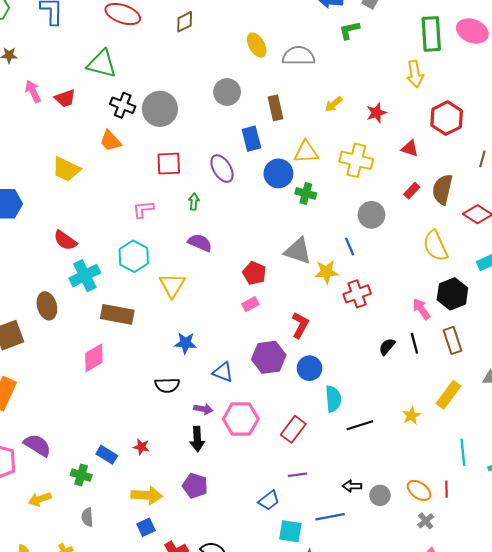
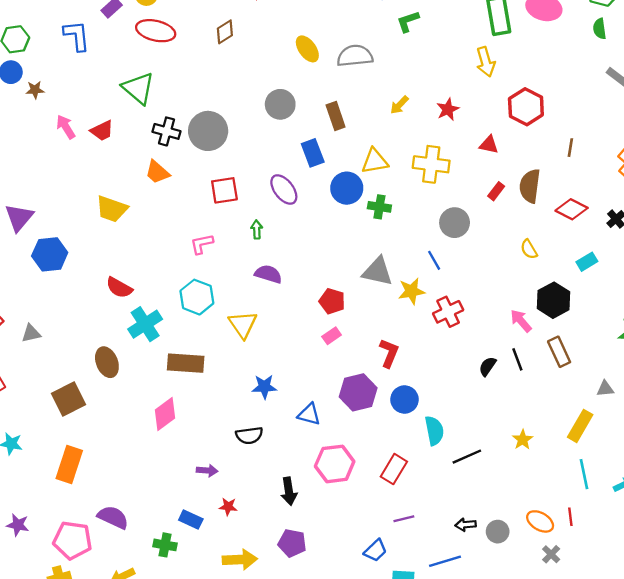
green triangle: (102, 64) -> (138, 88), turned 32
yellow semicircle: (435, 246) -> (529, 249), size x0.6
yellow rectangle: (449, 395) -> (580, 426), moved
purple arrow: (203, 409) -> (207, 471), moved

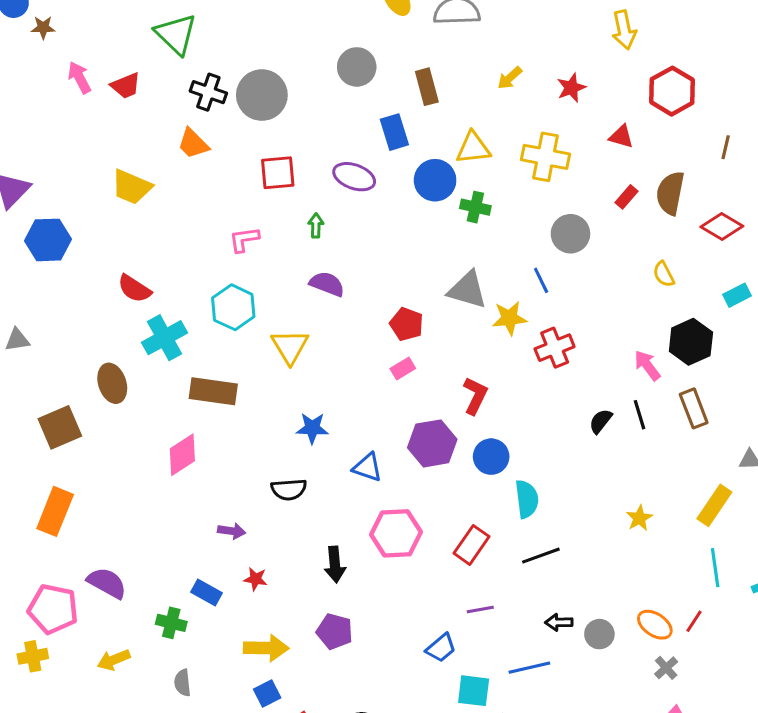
purple ellipse: (284, 189) -> (354, 177), turned -36
black line: (467, 457) -> (541, 556), moved
red line: (570, 517) -> (694, 621), turned 36

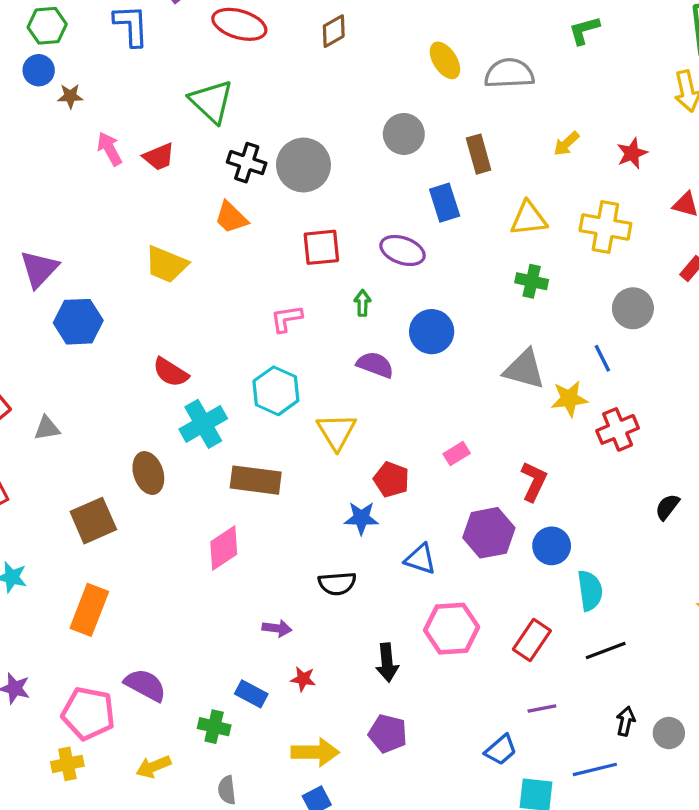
blue circle: (435, 180) -> (432, 332), moved
red pentagon: (407, 324) -> (391, 479), moved
black arrow: (559, 622) -> (626, 721), turned 104

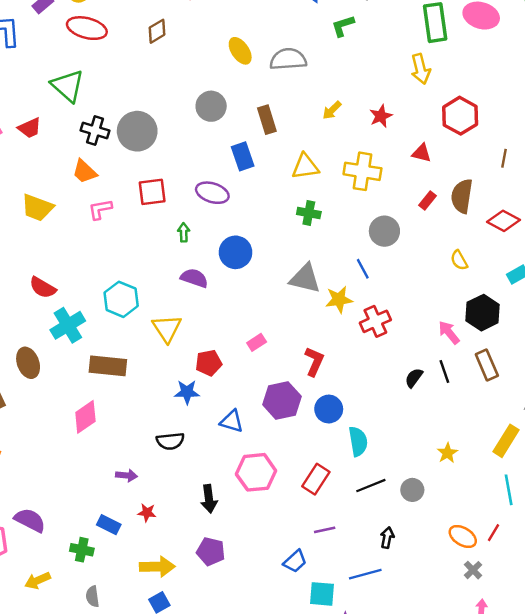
pink L-shape: (286, 319) -> (100, 209), moved
red pentagon: (391, 479) -> (209, 363), turned -30
gray circle: (669, 733) -> (412, 490), moved

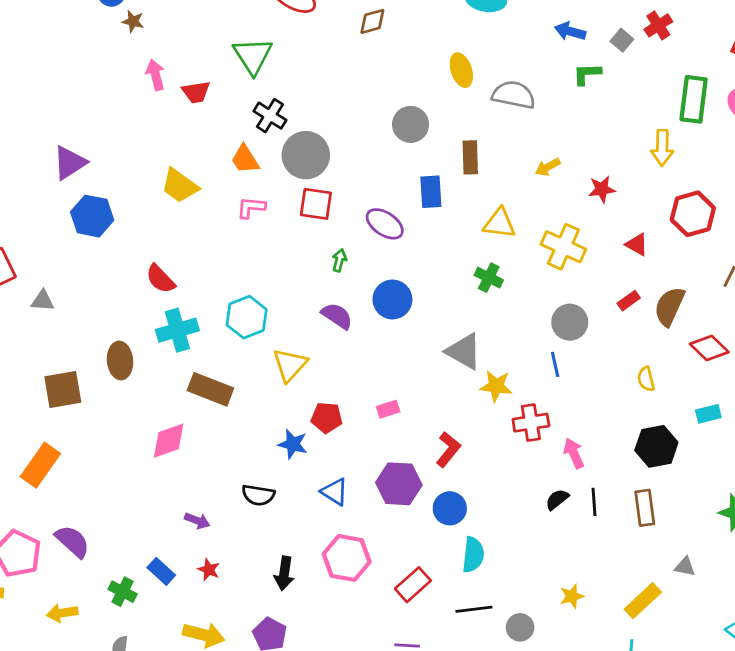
gray circle: (137, 131) -> (306, 155), moved
blue line: (363, 269) -> (555, 364), moved
pink arrow: (449, 332) -> (574, 453), moved

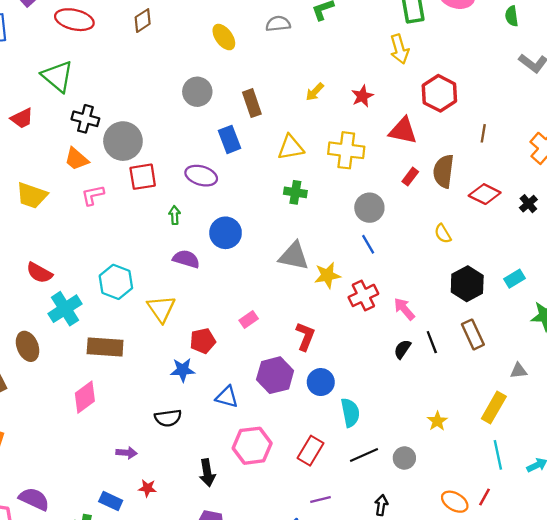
gray semicircle: (514, 95) -> (278, 24), moved, size x0.7
red triangle: (637, 244) -> (403, 131), size x1.5
cyan rectangle: (708, 414) -> (514, 279), moved

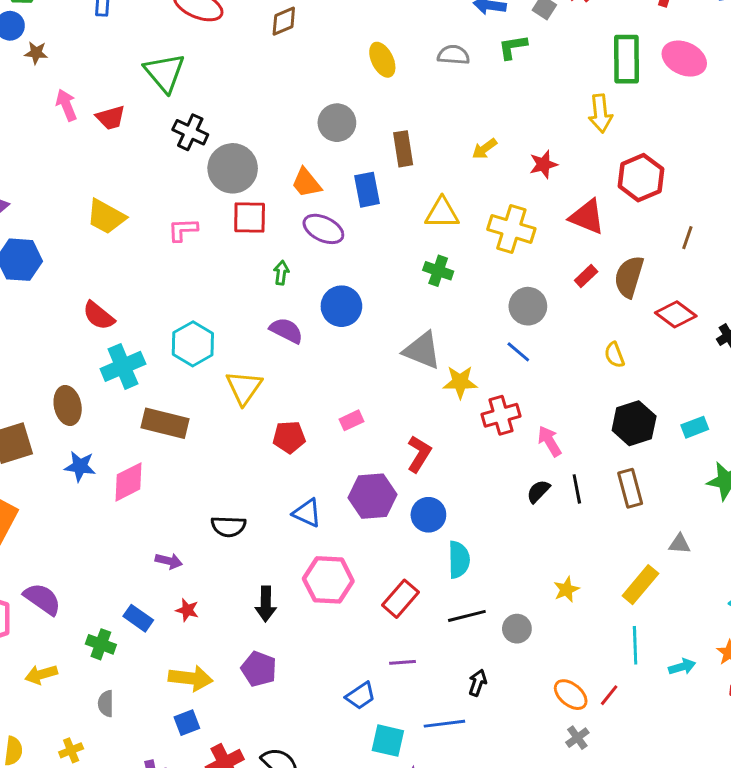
orange trapezoid: (76, 159) -> (306, 183), moved
blue line: (368, 244) -> (518, 352), turned -30
blue star: (183, 370) -> (80, 466), moved

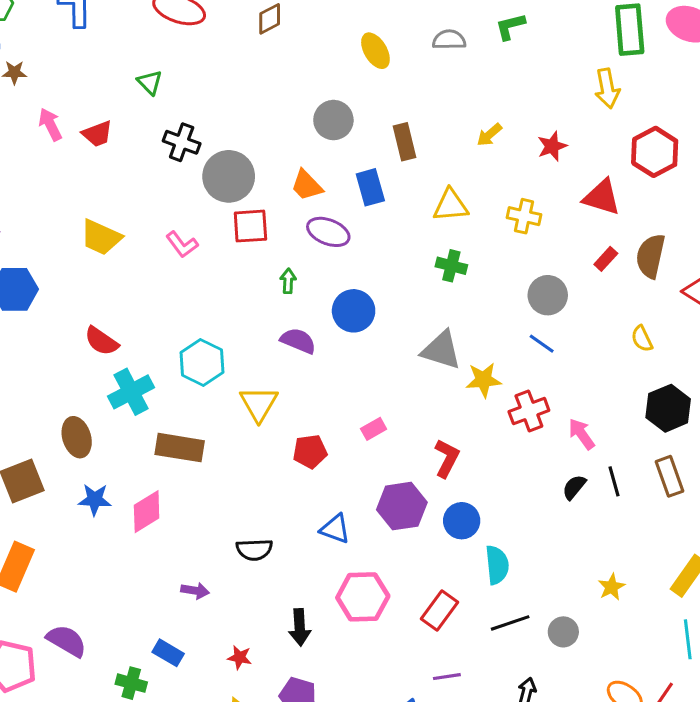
green triangle: (165, 73) -> (150, 82), size x0.6
yellow cross: (511, 229) -> (524, 216), size x0.7
pink L-shape: (183, 230) -> (182, 244), turned -120
red star: (187, 610) -> (240, 657), moved

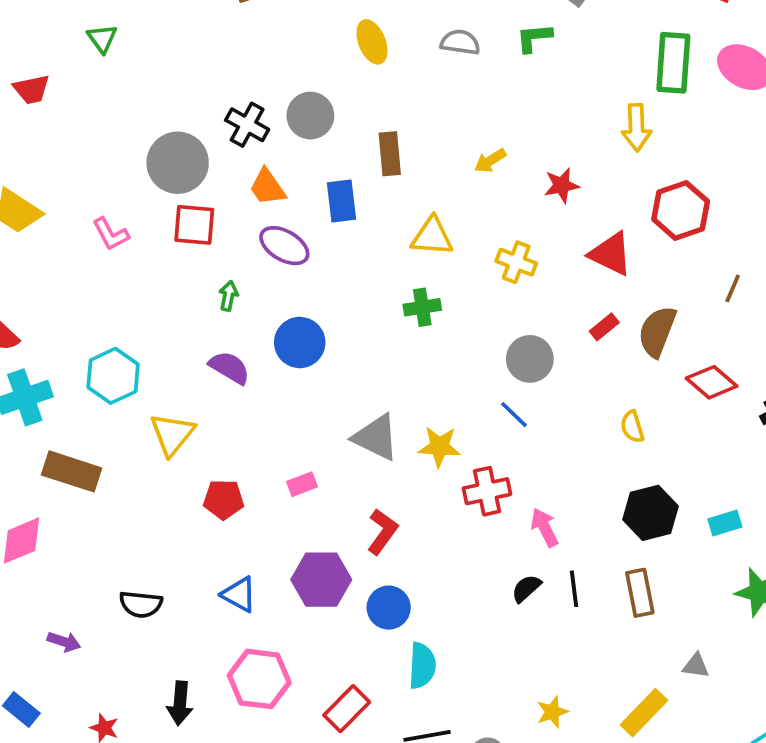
black cross: (182, 142) -> (247, 125), moved
green cross: (451, 266) -> (422, 307), turned -32
gray triangle: (441, 350) -> (376, 437), moved

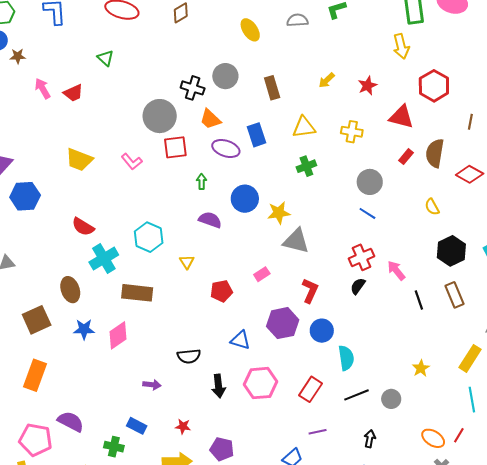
blue rectangle: (342, 201) -> (256, 135), moved
yellow triangle: (172, 434) -> (187, 262), size x0.6
yellow star: (439, 447) -> (279, 213), moved
black semicircle: (526, 588) -> (358, 286), moved
black arrow: (180, 703) -> (219, 386), moved

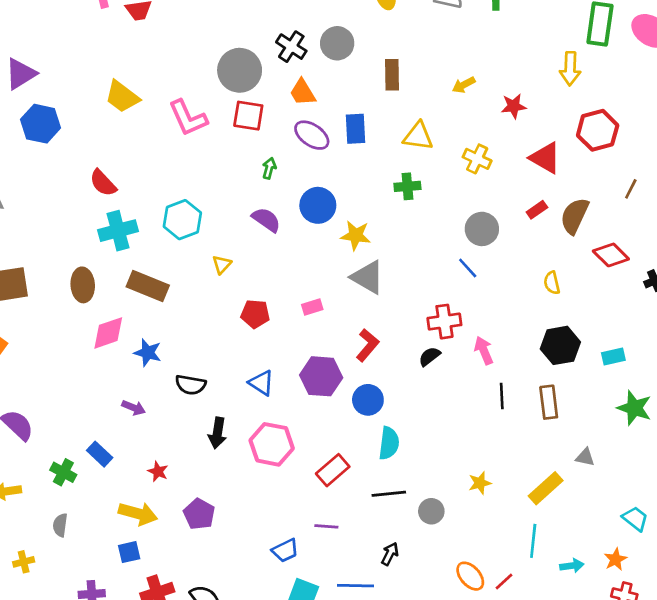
pink L-shape: (132, 162) -> (188, 118), size x1.5
brown ellipse: (70, 290) -> (83, 285), moved
blue star: (84, 329) -> (148, 353), moved

